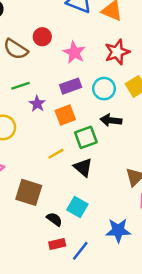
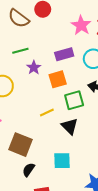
pink star: (74, 52) -> (81, 25), moved
cyan square: (77, 207) -> (62, 161), turned -36
black semicircle: (54, 219) -> (29, 170), moved, turned -96

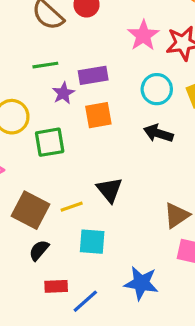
purple rectangle: (64, 54) -> (93, 75), moved
green square: (74, 100) -> (50, 142), moved
yellow line: (47, 113) -> (72, 207), moved

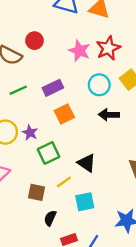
purple star: (63, 93) -> (30, 133), moved
green square: (50, 142) -> (49, 153), moved
brown square: (30, 210) -> (36, 192), size x0.7

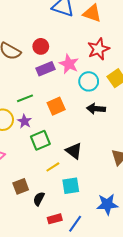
red circle: (34, 41) -> (41, 46), moved
pink star: (79, 51) -> (69, 64), moved
purple rectangle: (53, 88) -> (45, 69), moved
green line: (18, 90) -> (25, 98), moved
brown square: (36, 192) -> (21, 186), moved, turned -35

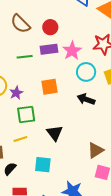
green line: (25, 98) -> (25, 57), moved
yellow line: (53, 167) -> (20, 139), moved

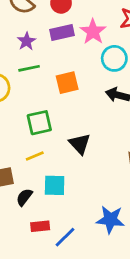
green line: (25, 57) -> (29, 68), moved
purple star: (16, 93) -> (27, 41), moved
cyan square: (43, 165) -> (55, 185), moved

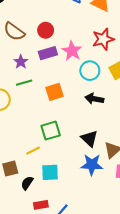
green square: (39, 123) -> (51, 131), moved
black triangle: (80, 144) -> (89, 139), moved
blue star: (110, 220) -> (92, 165), moved

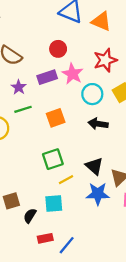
red circle: (46, 30) -> (58, 49), moved
yellow line: (33, 151) -> (66, 180), moved

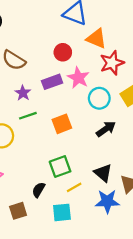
orange triangle: (101, 21) -> (96, 39), moved
black arrow: (98, 124) -> (106, 129), turned 138
black semicircle: (30, 216) -> (39, 190), moved

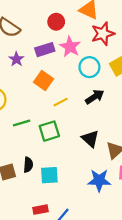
green line: (28, 116) -> (22, 123), moved
orange square: (62, 124) -> (43, 81), moved, turned -36
yellow line: (74, 187) -> (61, 102), moved
black semicircle: (39, 190) -> (28, 165), moved, turned 152
blue star: (107, 201) -> (99, 180), moved

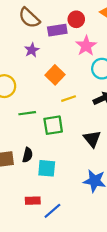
purple rectangle: (45, 50) -> (57, 30), moved

